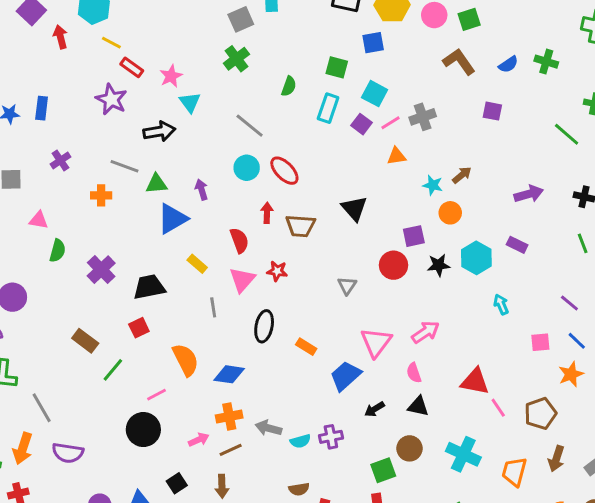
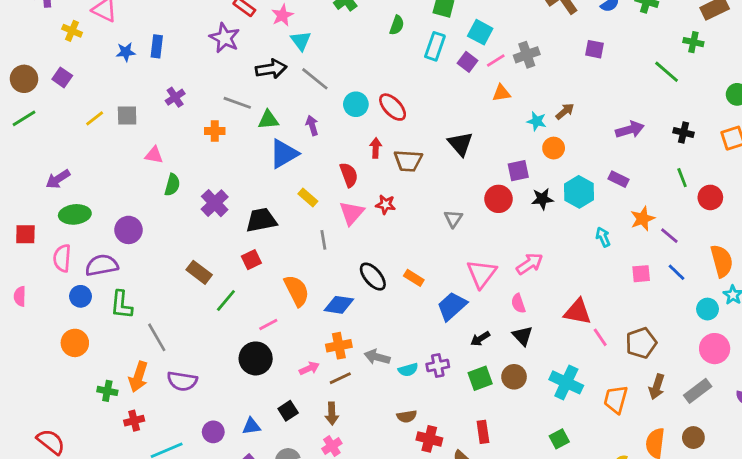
gray line: (250, 126) -> (315, 79), moved
black ellipse: (264, 326) -> (373, 277), moved, turned -52
orange star: (571, 374) -> (643, 219), moved
black triangle: (418, 406) -> (523, 336), turned 35
green square: (383, 470) -> (480, 378), moved

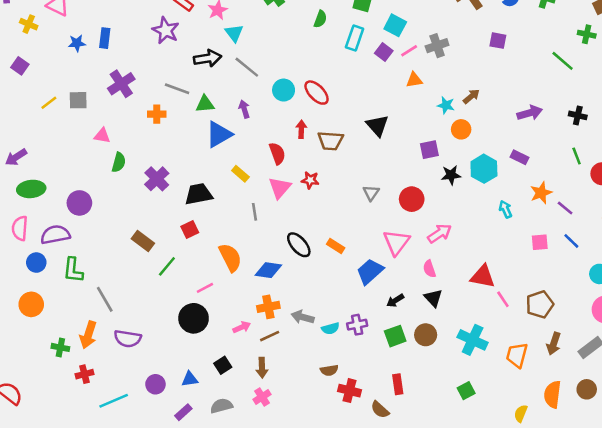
purple cross: (175, 97) -> (121, 84), size x1.5
red circle: (499, 199) -> (412, 199), moved

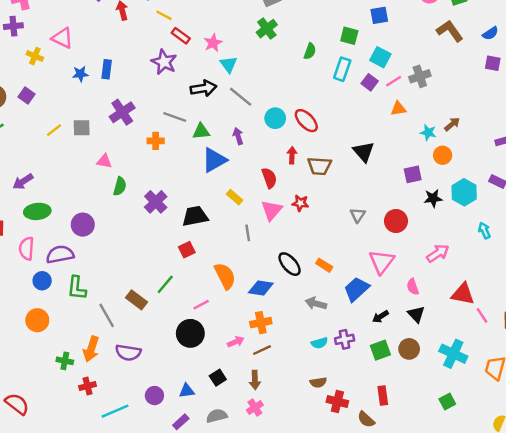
purple square: (498, 41) -> (493, 63), moved
pink arrow: (440, 233) -> (438, 253), moved
brown rectangle: (143, 241) -> (137, 300), moved
gray arrow: (303, 317) -> (316, 303), moved

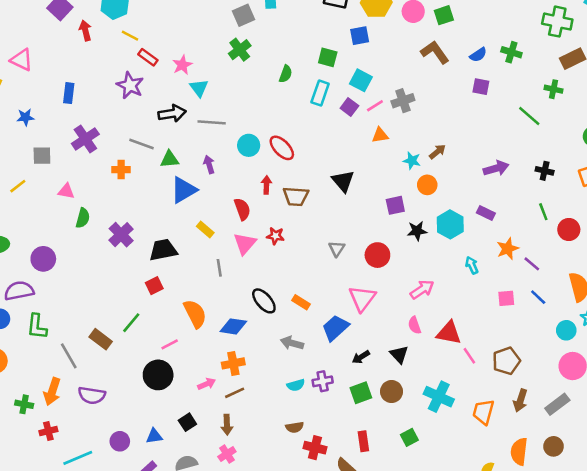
blue star: (80, 74) -> (25, 117), moved
gray line: (241, 97) -> (212, 122), turned -35
yellow line: (54, 130) -> (18, 186), moved
pink semicircle: (413, 287) -> (414, 325), moved
green square: (447, 402) -> (409, 437), moved

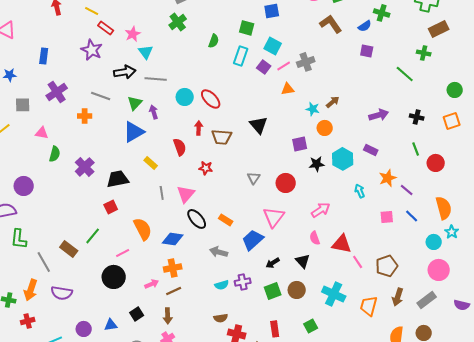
green cross: (511, 52) -> (382, 13), moved
green triangle: (170, 159) -> (135, 103), moved, turned -42
pink triangle: (245, 244) -> (186, 194), moved

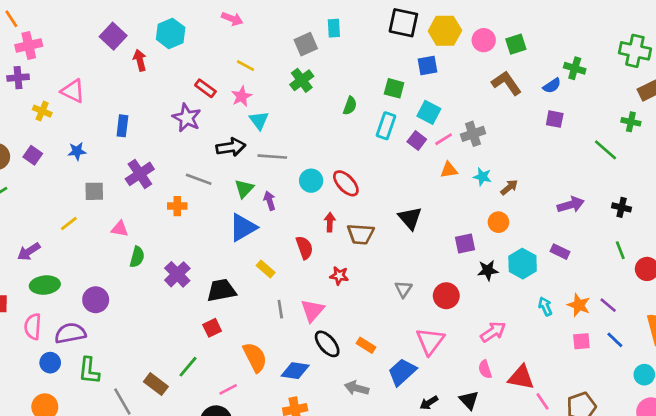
yellow line: (92, 11) -> (246, 66), moved
cyan star: (313, 109) -> (482, 177), moved
orange star: (388, 178) -> (579, 305), moved, turned -30

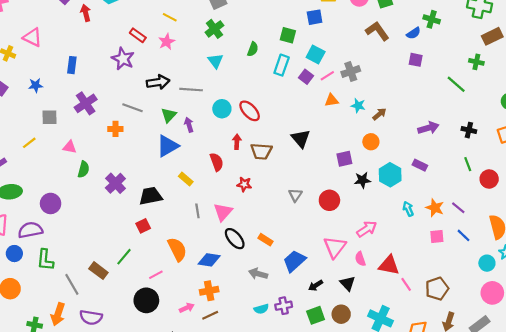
cyan triangle: (259, 120) -> (216, 61), moved
pink triangle: (430, 341) -> (335, 247), moved

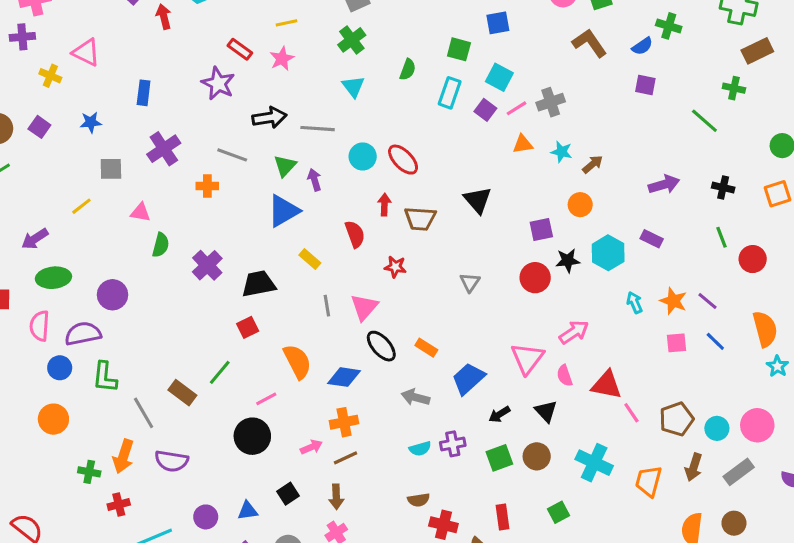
yellow line: (170, 17) -> (287, 23), turned -40
red circle: (329, 200) -> (535, 278), moved
cyan circle: (487, 263) -> (717, 428), moved

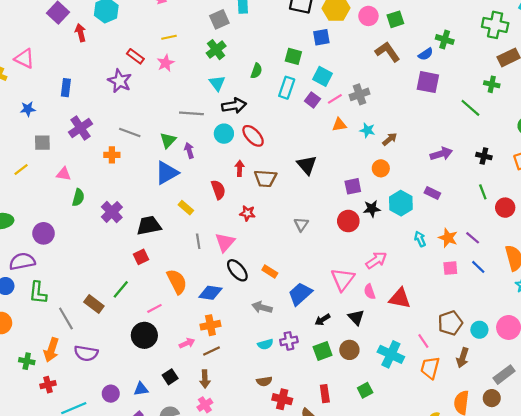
purple square: (645, 85) -> (428, 82), size x1.5
black arrow: (269, 118) -> (234, 106), moved
pink line: (631, 413) -> (423, 341), moved
gray rectangle: (739, 472) -> (504, 375), moved

